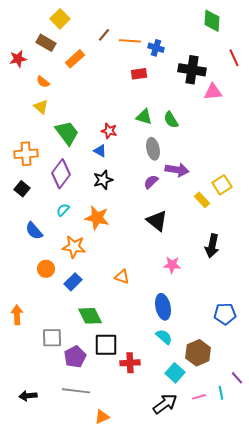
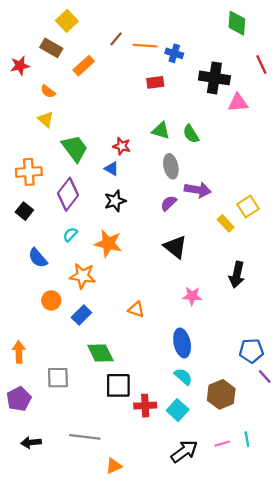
purple pentagon: (75, 357) -> (19, 399), moved
cyan square: (175, 373) -> (178, 410), moved
purple line: (237, 378) -> (265, 376), moved

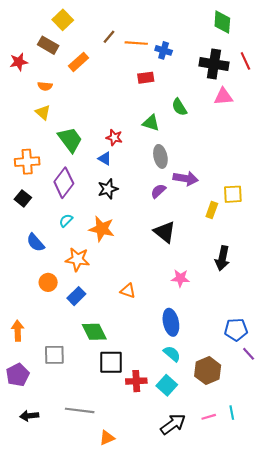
black cross: (214, 78) -> (214, 64), moved
orange semicircle: (48, 91) -> (45, 86), turned -32
green semicircle: (191, 134) -> (179, 107), moved
yellow square: (248, 207) -> (233, 194), turned 30
yellow rectangle: (226, 223) -> (212, 210), turned 63

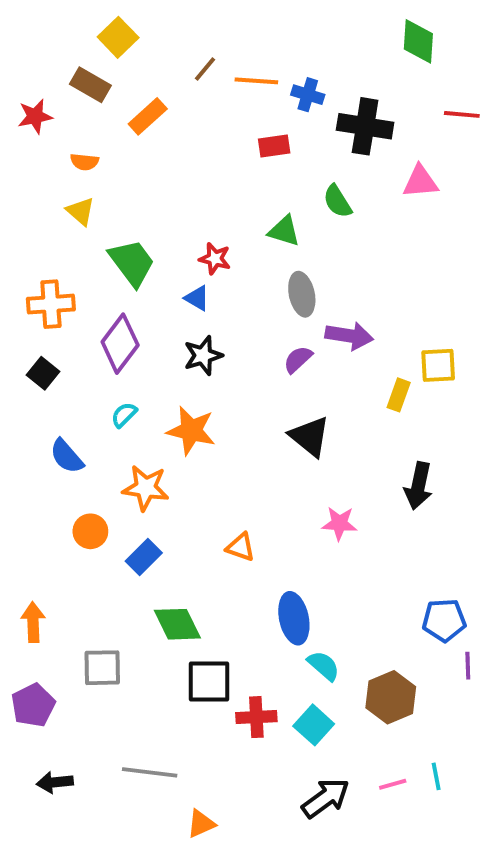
red line: (245, 61) -> (462, 114), turned -60
black cross: (214, 64) -> (365, 126), moved
blue ellipse: (171, 322) -> (294, 618), moved
purple line: (249, 354) -> (468, 666), turned 40

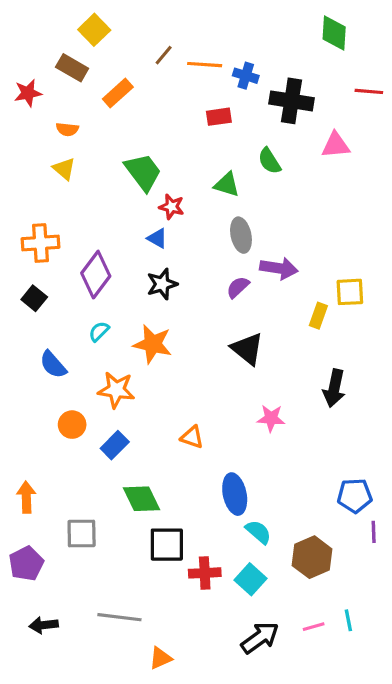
green trapezoid: (132, 263) -> (143, 172), moved

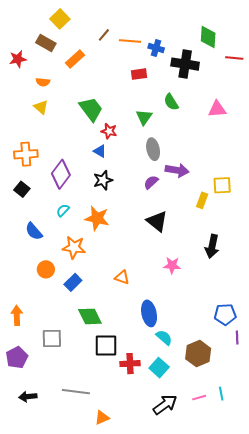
green diamond: (334, 33) -> (208, 37), moved
pink triangle: (336, 145) -> (217, 109), moved
green triangle: (227, 185) -> (144, 117), turned 48

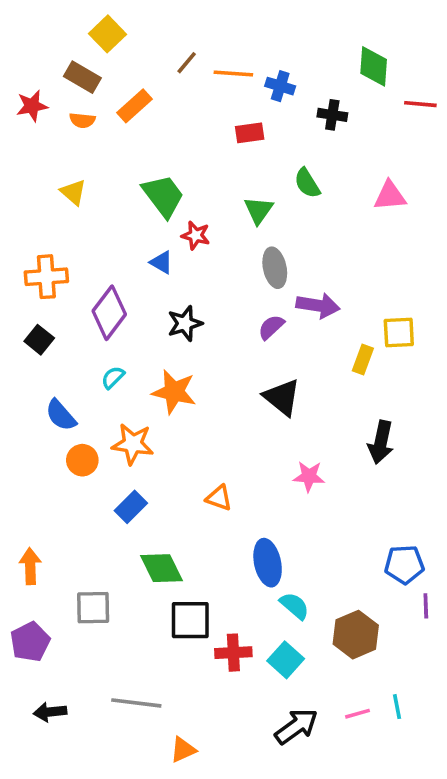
black cross: (185, 64) -> (332, 115), size x0.6
orange semicircle: (43, 82) -> (82, 120), moved
blue triangle: (100, 151) -> (161, 262), moved
orange circle: (46, 269) -> (82, 460), moved

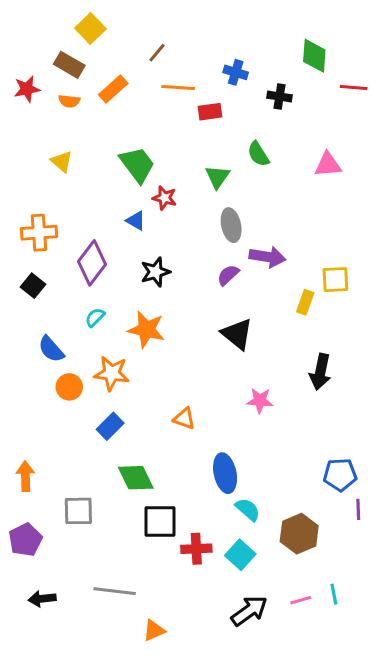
orange line: (233, 74) -> (178, 87), moved

